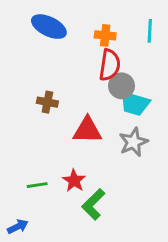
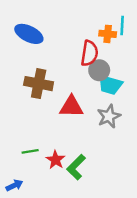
blue ellipse: (49, 27) -> (29, 34), moved
orange cross: (105, 35) -> (108, 34), moved
brown cross: (47, 102) -> (39, 84), size x1.6
red star: (74, 181) -> (56, 160), moved

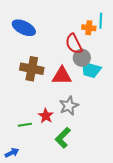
red semicircle: (89, 53) -> (74, 44), turned 145
red triangle: (71, 107) -> (62, 76), moved
gray star: (109, 116) -> (69, 106), moved
red star: (56, 160) -> (46, 116), moved

